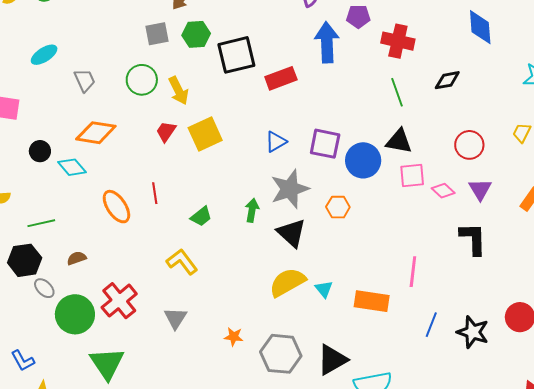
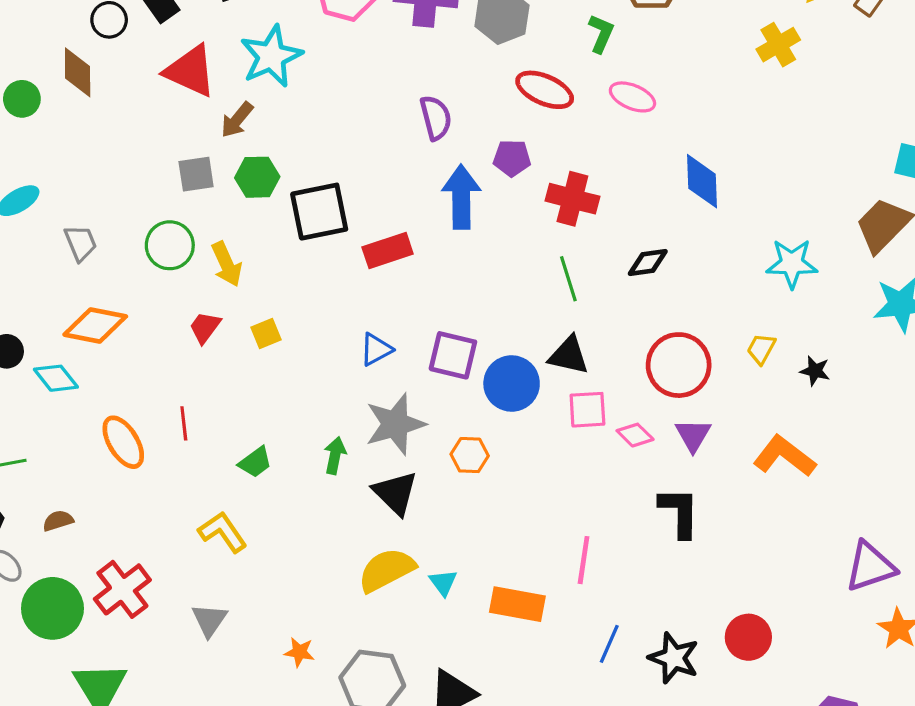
yellow square: (205, 134) -> (266, 334), size x0.6
red circle: (469, 145) -> (679, 365), size x1.4

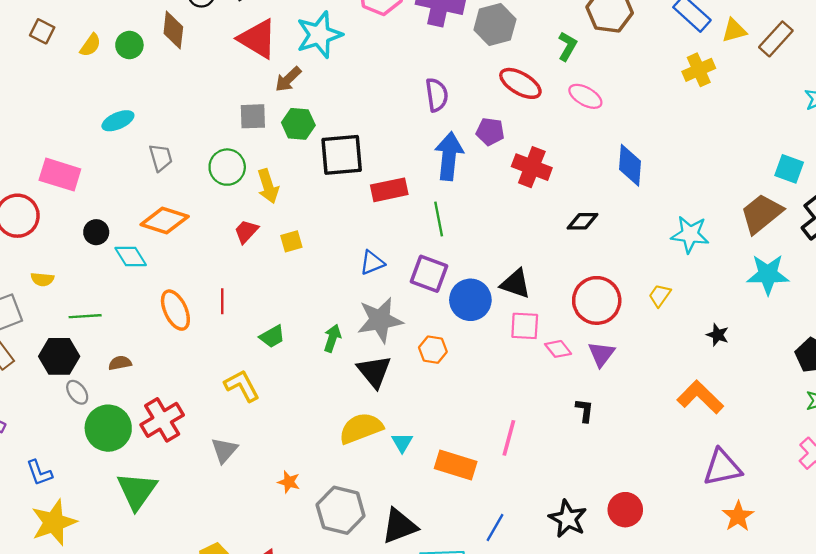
green line: (568, 279) -> (439, 219), moved
black star: (815, 371) -> (718, 335), moved
orange L-shape: (784, 456) -> (700, 397), moved
black L-shape: (679, 512) -> (585, 410), size x0.6
blue line: (609, 644) -> (495, 528), moved

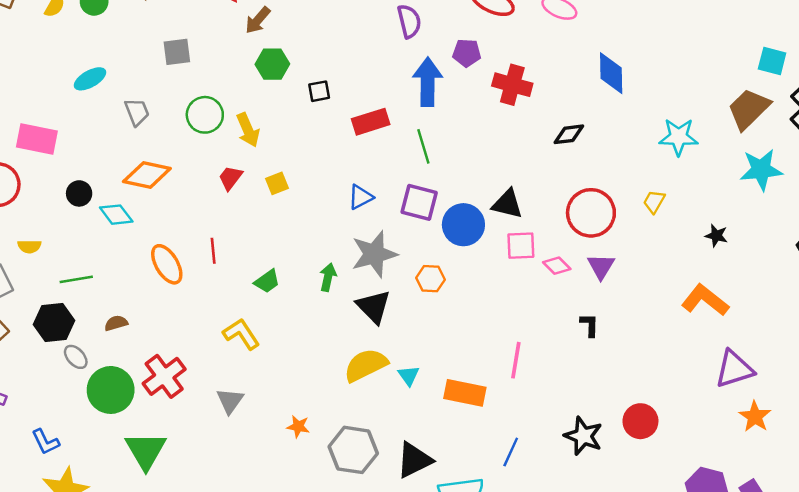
gray square: (253, 116) -> (177, 52), moved
black square: (342, 155) -> (319, 91), size x0.5

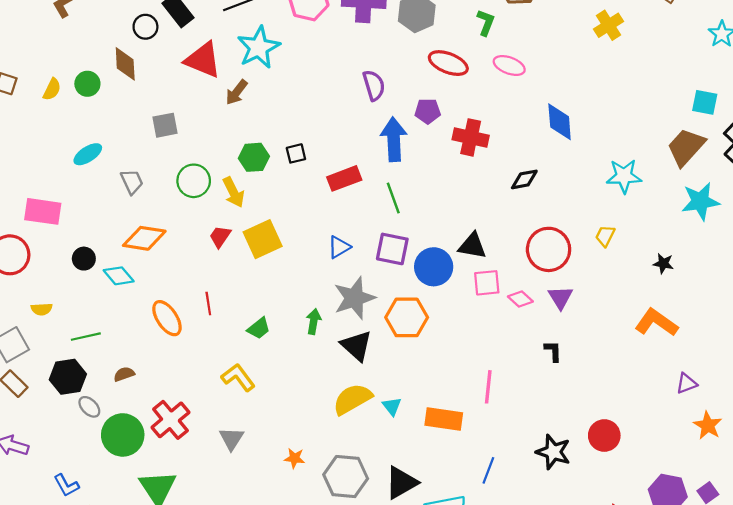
green hexagon: (272, 64) -> (254, 157), moved
yellow square: (277, 183) -> (263, 239), size x1.8
orange hexagon: (430, 279) -> (407, 317), size x1.6
purple triangle: (734, 369) -> (686, 383), size x0.6

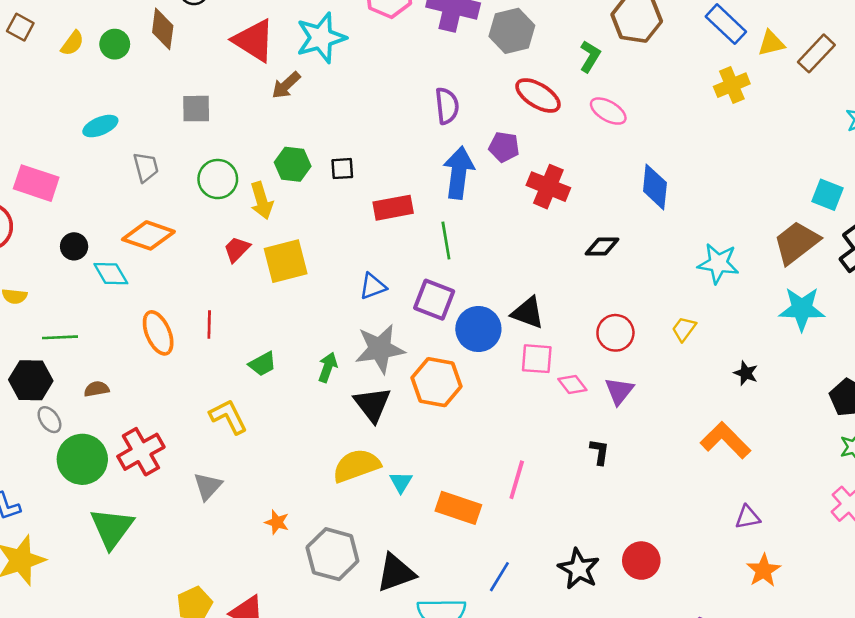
red circle: (549, 249) -> (615, 333), size x0.7

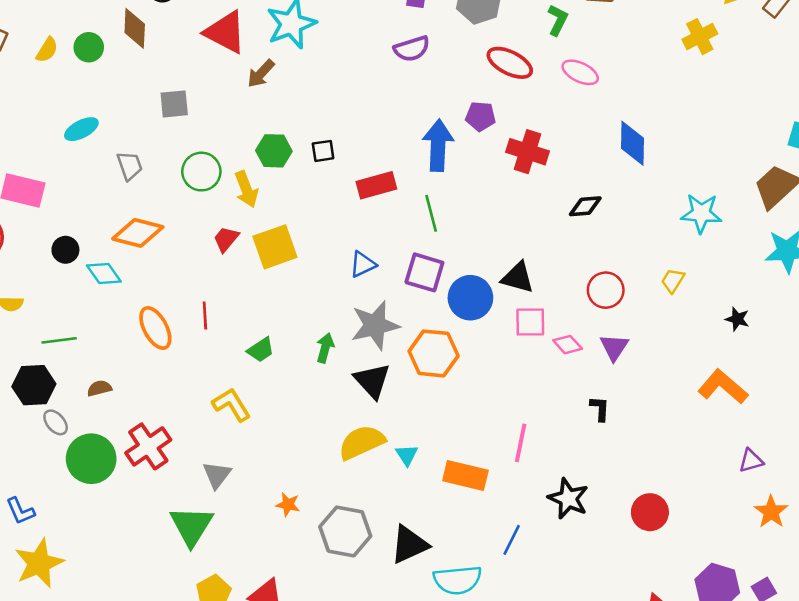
purple semicircle: (447, 106) -> (412, 49), moved, turned 84
green triangle: (112, 528) -> (191, 526), moved
black star: (579, 569) -> (568, 499), moved

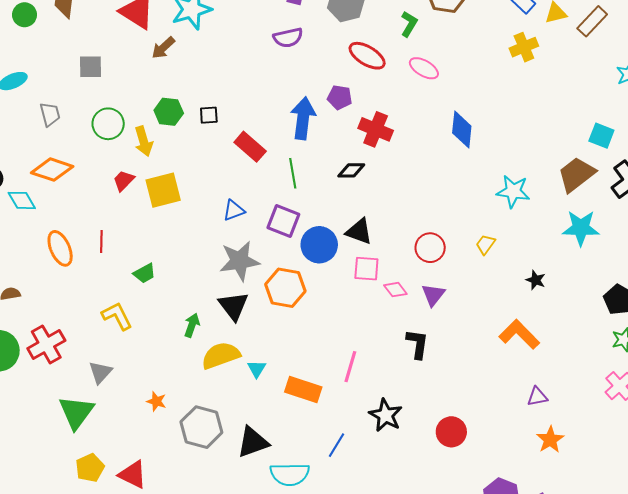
red rectangle: (376, 185) -> (250, 147), turned 52
black diamond: (585, 206) -> (351, 170), moved
green arrow: (325, 348) -> (192, 325), moved
black L-shape: (600, 409) -> (417, 344), size x1.4

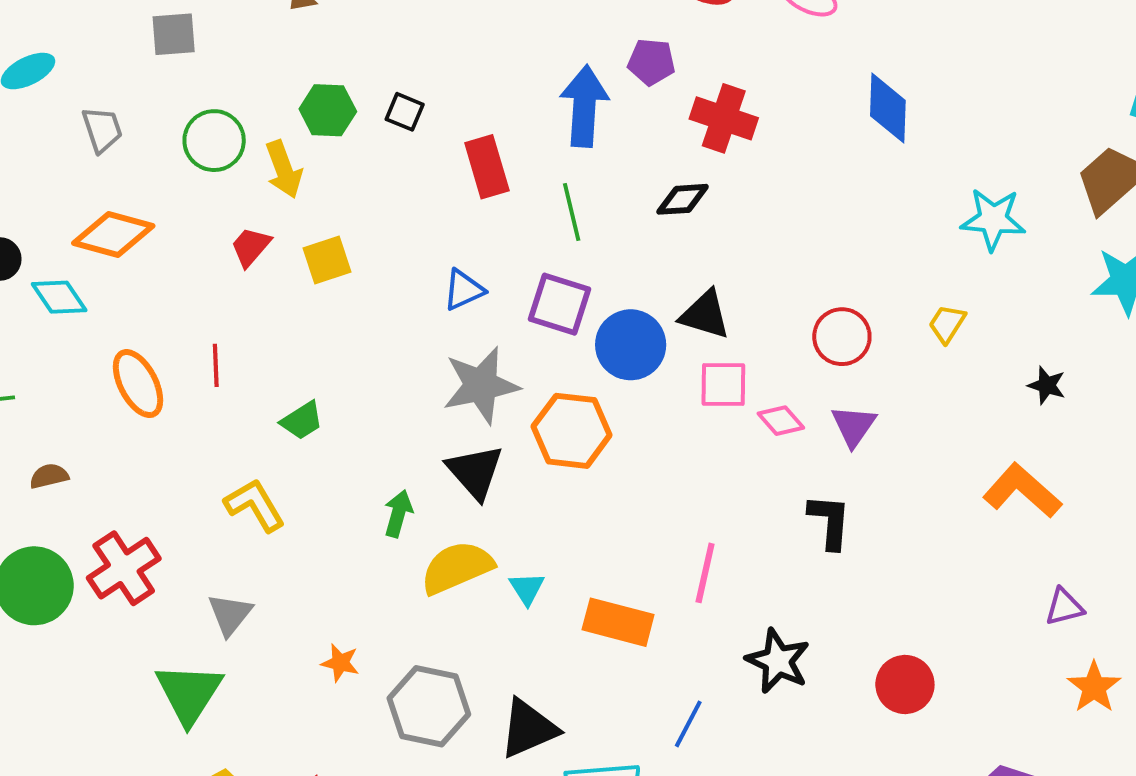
black square: (209, 115) -> (405, 112), turned 30
red rectangle: (250, 147) -> (487, 167), turned 36
yellow square: (163, 190) -> (327, 260), size x0.7

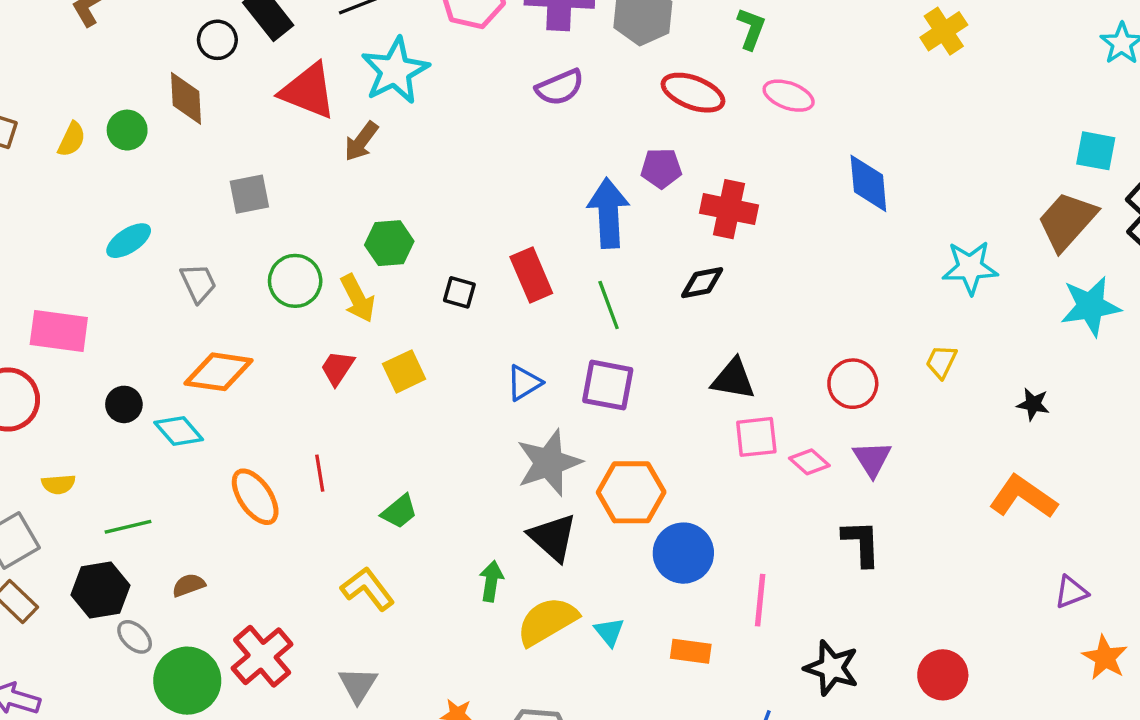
black square: (405, 112) -> (459, 292), moved
blue circle: (631, 345) -> (683, 553), moved
orange rectangle: (618, 622) -> (691, 651), size x0.7

